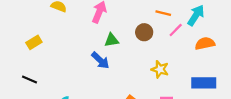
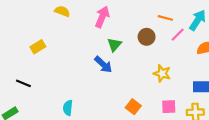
green triangle: (112, 40) -> (114, 45), turned -40
black line: (29, 79) -> (23, 83), moved

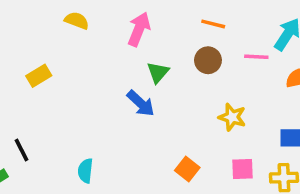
orange line: (165, 18) -> (213, 24), moved
pink line: (178, 35) -> (256, 57), turned 48
black line: (23, 83) -> (22, 150), moved, turned 40

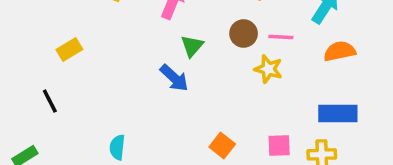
pink line: (256, 57) -> (281, 37), moved
yellow star: (232, 117) -> (268, 69), moved
black line: (22, 150) -> (50, 101), moved

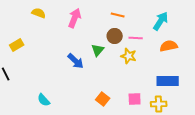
green triangle: (192, 46) -> (98, 50), moved
cyan semicircle: (117, 147) -> (44, 100), turned -48

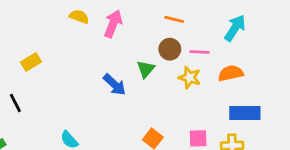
yellow semicircle: (39, 13) -> (79, 17), moved
orange semicircle: (169, 46) -> (231, 73), moved

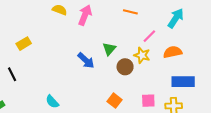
brown circle: (170, 49) -> (125, 67), moved
pink line: (200, 52) -> (149, 36), turned -48

